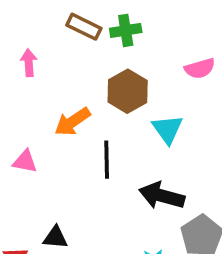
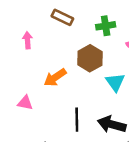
green cross: (126, 30) -> (106, 26), moved
black line: (107, 160) -> (77, 120), moved

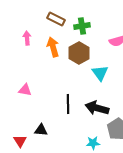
green cross: (106, 26) -> (82, 26), moved
orange arrow: (55, 77) -> (53, 47), moved, turned 108

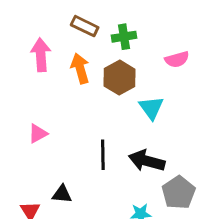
pink arrow: (27, 38) -> (41, 55), size x1.5
pink triangle: (25, 90) -> (38, 134), turned -40

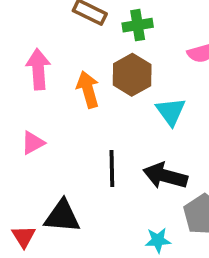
pink arrow: (41, 55) -> (38, 69), moved
orange arrow: (80, 68) -> (88, 89), moved
black triangle: (62, 194) -> (62, 216), size x1.5

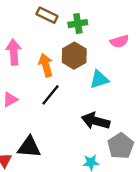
cyan triangle: (171, 112) -> (99, 79), turned 48
black line: (112, 169) -> (50, 95), moved, turned 40

